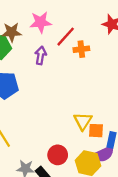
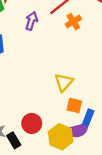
orange cross: (81, 49) -> (73, 22), turned -35
yellow triangle: (83, 121) -> (64, 82), moved

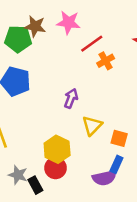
purple arrow: (31, 21) -> (71, 98), moved
orange square: (74, 106) -> (119, 138), moved
yellow hexagon: (61, 137) -> (57, 149), moved

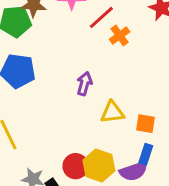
yellow triangle: (92, 126) -> (112, 112), turned 45
yellow hexagon: (57, 149) -> (99, 166), moved

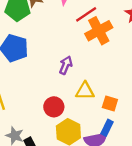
orange cross: (120, 36) -> (99, 31), size x1.6
red circle: (76, 166) -> (54, 107), moved

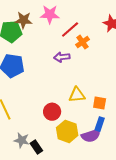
orange cross: (99, 31) -> (83, 42), size x0.6
purple arrow: (66, 65) -> (62, 57), moved, turned -112

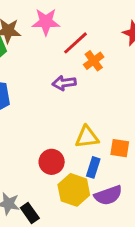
blue rectangle: (100, 124) -> (93, 167), moved

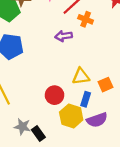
orange cross: (94, 61) -> (86, 19), turned -32
orange square: (120, 148) -> (105, 85), turned -32

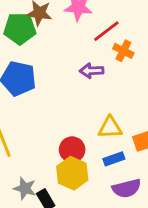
blue rectangle: (86, 99) -> (114, 159), turned 48
yellow hexagon: (71, 116) -> (72, 173), moved

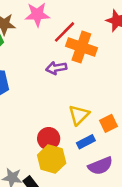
orange cross: (123, 51) -> (81, 47), size x1.6
yellow triangle: (110, 127) -> (79, 115), turned -35

